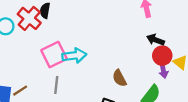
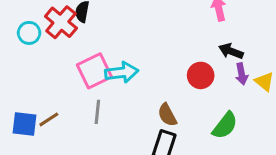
red circle: (162, 56) -> (201, 75), moved
purple arrow: (163, 70) -> (242, 74), moved
brown semicircle: (119, 78) -> (167, 115), moved

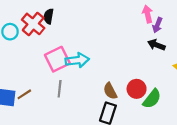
purple arrow: (242, 74) -> (157, 25), moved, turned 32
red circle: (201, 75) -> (137, 89), moved

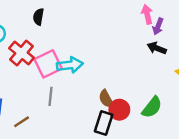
red cross: (33, 24) -> (22, 53), moved
red circle: (137, 89) -> (119, 110), moved
brown line: (24, 94) -> (22, 122), moved

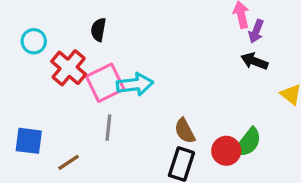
black semicircle: (38, 17) -> (98, 30), moved
red circle: (119, 110) -> (226, 151), moved

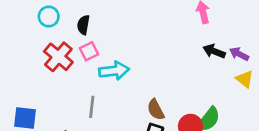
purple arrow: (256, 31) -> (239, 54), moved, turned 96
cyan circle: (34, 41) -> (49, 16), moved
pink square: (105, 83) -> (89, 51), moved, size x0.6

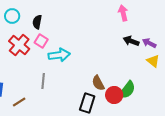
pink square: (89, 51) -> (41, 41), turned -32
brown semicircle: (156, 110) -> (98, 83), moved

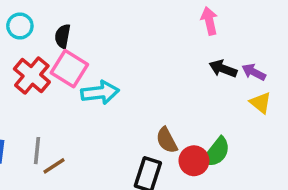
pink square: (41, 41) -> (69, 69), size x1.5
gray line: (43, 81) -> (37, 151), moved
brown line: (19, 102) -> (54, 166), moved

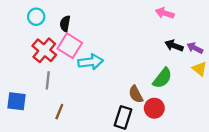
pink arrow: (209, 21) -> (165, 13), turned -60
gray line: (37, 151) -> (48, 80), moved
green semicircle: (216, 152) -> (162, 78), moved
brown line: (54, 166) -> (59, 112), turned -35

